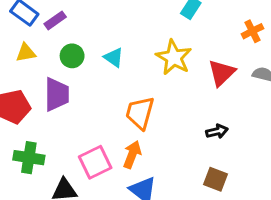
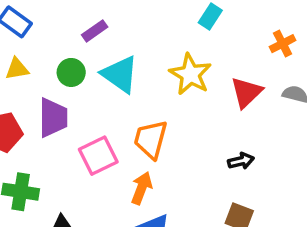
purple rectangle: (55, 20) -> (95, 31), moved
cyan triangle: (114, 57) -> (120, 74), size x1.6
pink square: (95, 162) -> (98, 156), moved

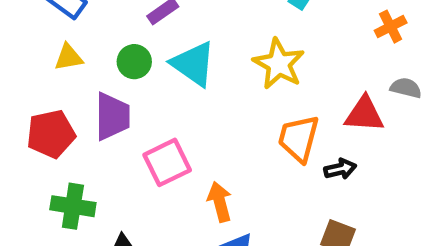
red triangle: (246, 92) -> (364, 114), moved, turned 48
orange trapezoid: (151, 139) -> (299, 138), moved
orange arrow: (142, 188) -> (220, 202), turned -36

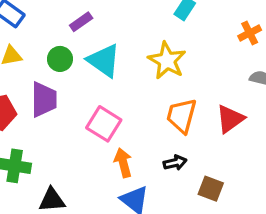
red triangle: (364, 114) -> (230, 119), moved, turned -40
pink square: (167, 162) -> (104, 124), moved, turned -32
black arrow: (340, 169) -> (175, 163), moved

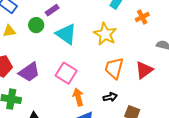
orange cross: (250, 33) -> (142, 17), moved
green circle: (60, 59) -> (36, 25), moved
purple trapezoid: (44, 99) -> (29, 72), moved, turned 55

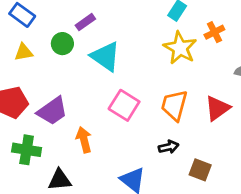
yellow star: (105, 34) -> (180, 48), moved
pink square: (66, 73) -> (124, 105), moved
orange arrow: (78, 97) -> (84, 140), moved

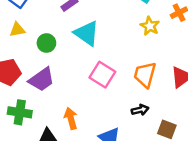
green circle: (62, 44) -> (46, 43), moved
yellow star: (180, 48) -> (150, 26), size x0.7
orange arrow: (84, 140) -> (71, 118), moved

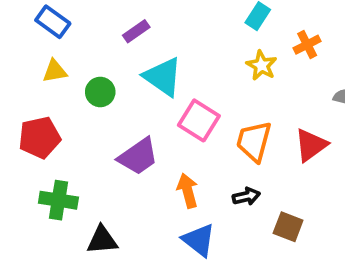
pink square: (102, 75) -> (199, 120), moved
purple trapezoid: (42, 79) -> (138, 157), moved
orange arrow: (71, 118) -> (188, 191), moved

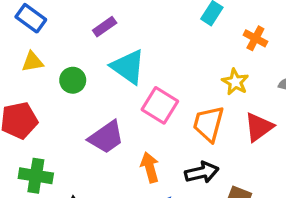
orange cross: (307, 45) -> (255, 38), turned -35
yellow star: (262, 65) -> (235, 82), moved
black arrow: (246, 196) -> (202, 172), size x1.4

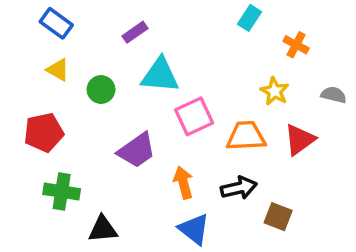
yellow triangle: (32, 62) -> (58, 70), turned 40
cyan triangle: (128, 67) -> (160, 75), turned -30
pink square: (160, 105) -> (194, 116), turned 33
orange trapezoid: (208, 124) -> (246, 136), turned 72

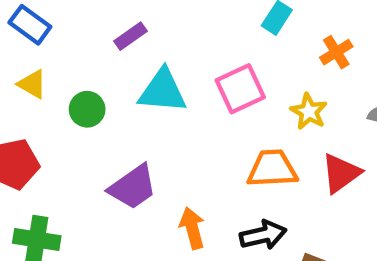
orange cross: (296, 45) -> (336, 52), turned 30
pink square: (194, 116) -> (240, 89), moved

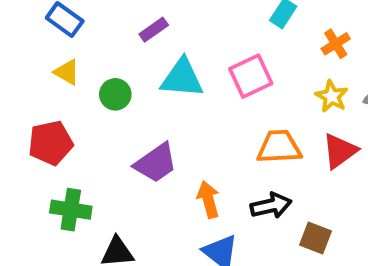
yellow star: (309, 112) -> (332, 96), moved

